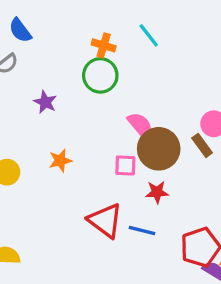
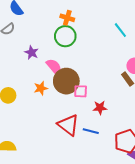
cyan line: (149, 35) -> (120, 30), moved
pink semicircle: (140, 125) -> (54, 67), moved
brown circle: (159, 149) -> (66, 81), moved

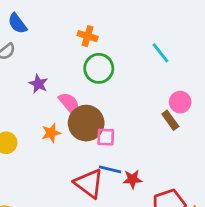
green circle: (65, 36) -> (99, 68), moved
red star: (100, 108) -> (132, 179), moved
blue line: (91, 131) -> (110, 169), moved

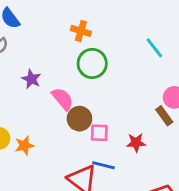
brown circle: (86, 123) -> (79, 119), size x0.7
orange star: (51, 133) -> (24, 145), moved
red star: (132, 179) -> (136, 143), moved

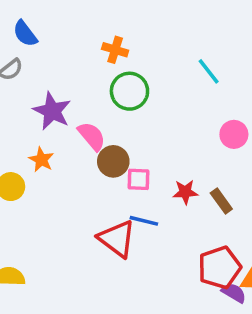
purple star: (31, 79) -> (52, 111), size x1.5
brown rectangle: (164, 116) -> (221, 201), moved
orange star: (24, 145) -> (41, 160), moved, turned -30

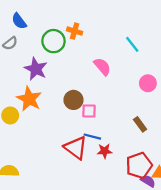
green circle: (129, 91) -> (53, 41), moved
pink semicircle: (92, 136) -> (102, 67), moved
orange star: (41, 160) -> (29, 99), size x1.6
red star: (185, 192) -> (105, 151), moved

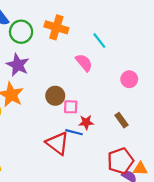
orange cross: (75, 31) -> (56, 27), size x1.5
green circle: (53, 41) -> (21, 32), moved
cyan line: (132, 44) -> (99, 41), moved
red star: (105, 151) -> (86, 122), moved

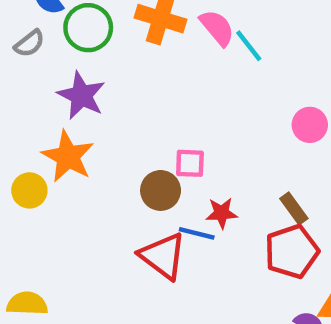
pink semicircle: (84, 63) -> (217, 28), moved
brown circle: (55, 96) -> (161, 190), moved
pink square: (71, 107) -> (190, 163), moved
red pentagon: (120, 161) -> (292, 251), moved

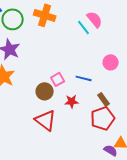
pink semicircle: (217, 28) -> (95, 19), moved
pink square: (190, 163) -> (58, 79), turned -32
blue line: (197, 233) -> (84, 78), moved

